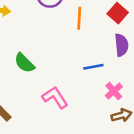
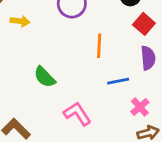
orange line: (79, 18) -> (99, 46), moved

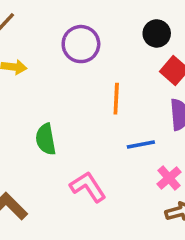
green semicircle: (45, 77) -> (46, 139), turned 35

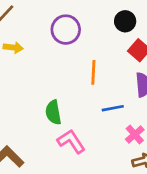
green semicircle: (46, 139) -> (53, 112), moved

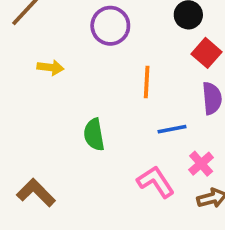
yellow arrow: (13, 48) -> (50, 67), moved
pink L-shape: (71, 141) -> (156, 182), moved

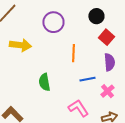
yellow arrow: (50, 67) -> (20, 45), size x1.5
pink cross: (201, 164) -> (107, 91), moved

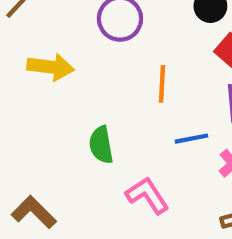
pink L-shape: (78, 108) -> (147, 195), moved

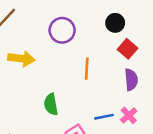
blue line: (191, 139) -> (104, 117), moved

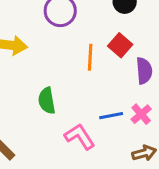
red square: (127, 49) -> (120, 45), moved

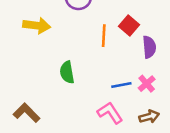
pink L-shape: (80, 137) -> (110, 113), moved

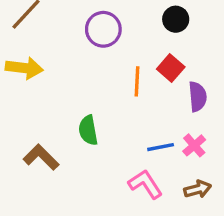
yellow arrow: (37, 26) -> (24, 68), moved
brown L-shape: (27, 113) -> (41, 157), moved

